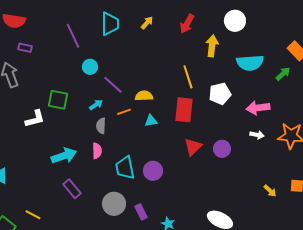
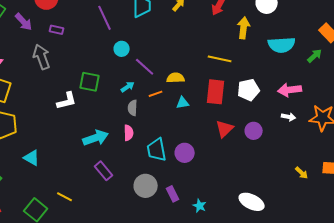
yellow line: (188, 77) -> (220, 59), turned -60
white pentagon: (220, 94) -> (249, 90), moved

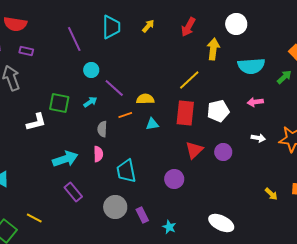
yellow line: (220, 59) -> (189, 80), turned -55
cyan arrow: (128, 87) -> (90, 102), moved
pink arrow: (290, 90) -> (255, 102), moved, size x0.7
purple circle: (185, 153) -> (174, 179), moved

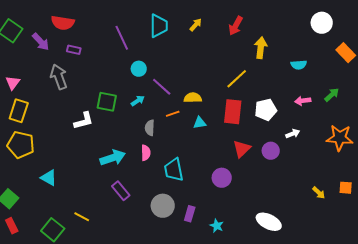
white circle: (236, 24) -> (322, 23), moved
cyan semicircle: (251, 66) -> (299, 65), size x0.6
green arrow: (284, 77) -> (332, 95), moved
white arrow: (258, 138) -> (293, 134), moved, turned -32
purple rectangle: (142, 215) -> (190, 214), turned 42

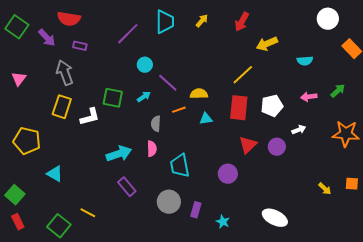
purple line: (122, 38) -> (128, 34), turned 70
yellow arrow: (261, 48) -> (267, 44), turned -120
yellow rectangle: (19, 111) -> (62, 107), moved

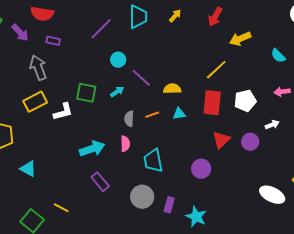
cyan semicircle: (305, 61) -> (278, 56), turned 49
yellow rectangle: (62, 107) -> (35, 102), turned 45
orange line: (179, 110) -> (152, 115), moved
white ellipse: (275, 218) -> (272, 195), moved
cyan star: (223, 222) -> (196, 217), size x1.5

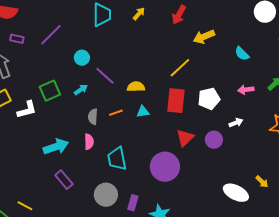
purple line: (101, 29) -> (51, 35), moved
green square: (86, 93) -> (50, 91), turned -35
purple circle: (201, 169) -> (165, 167), size x1.5

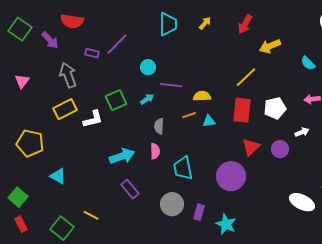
purple rectangle: (17, 39) -> (92, 53), moved
purple line: (105, 76) -> (171, 85), turned -35
orange line: (116, 113) -> (189, 115), moved

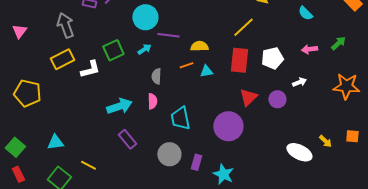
cyan circle: (148, 67) -> (145, 17), size x1.6
cyan triangle: (58, 176) -> (55, 142), moved, turned -36

